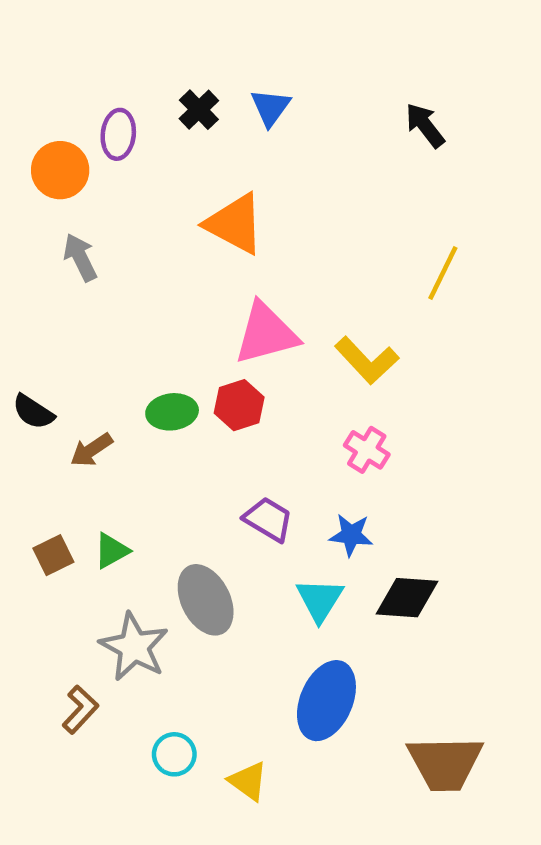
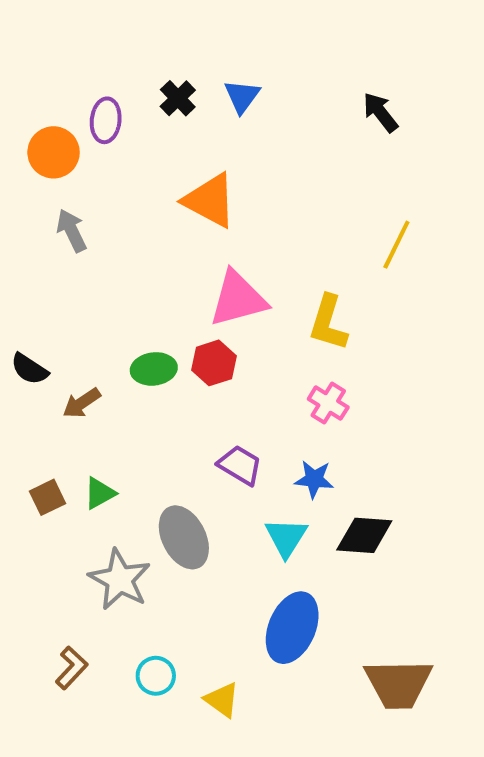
yellow L-shape: (367, 360) -> (328, 323), turned 60
brown L-shape: (80, 710) -> (72, 668), moved

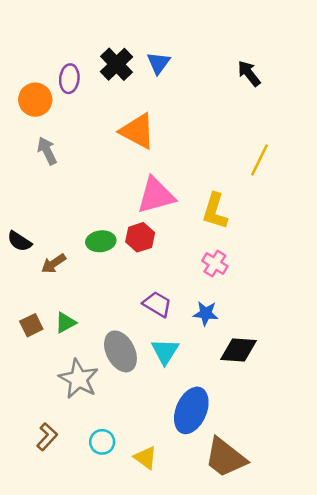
black cross: (178, 98) -> (117, 64), size x1.4
cyan triangle: (286, 537) -> (165, 351), moved
brown trapezoid: (398, 684) -> (225, 458), moved, turned 39

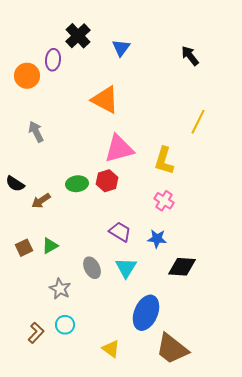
black cross: (117, 64) -> (78, 36), moved
gray arrow: (47, 151) -> (36, 132), moved
gray ellipse: (120, 351) -> (92, 268), size x0.7
gray star: (79, 379) -> (60, 289), size x0.7
cyan circle: (102, 442) -> (65, 325), moved

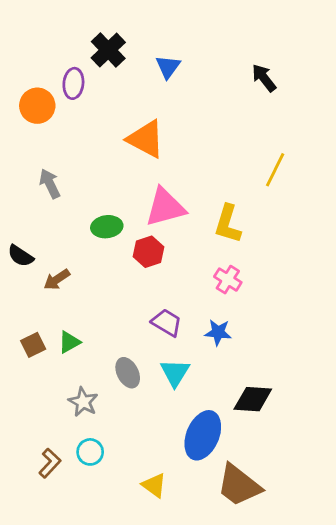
green ellipse: (77, 184) -> (107, 227), moved
black diamond: (182, 267) -> (253, 399), moved

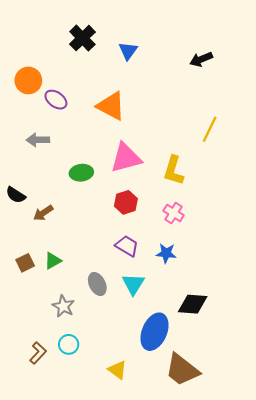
black arrow: (264, 78) -> (201, 59), turned -75
purple ellipse: (73, 83) -> (56, 100), moved, turned -60
gray arrow: (50, 184) -> (38, 140), turned -65
red hexagon: (149, 252) -> (126, 202), moved

